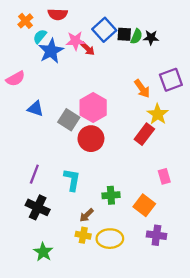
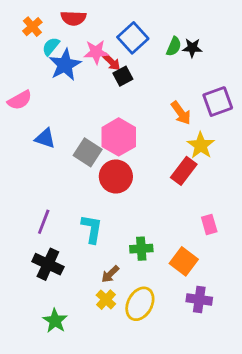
black square: (124, 34) -> (123, 76), moved, turned -32
yellow cross: (83, 235) -> (106, 300), turned 32
yellow ellipse: (110, 239) -> (140, 304), turned -60

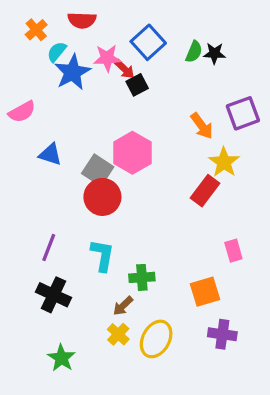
red circle: (116, 177) -> (102, 197), moved
green cross: (141, 249) -> (142, 277), moved
orange square: (184, 261) -> (205, 292), turned 36

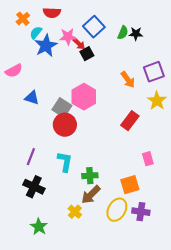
yellow star: (224, 162) -> (157, 101), moved
brown arrow: (123, 306) -> (91, 195), moved, size x1.5
yellow ellipse: (156, 339) -> (117, 210), moved

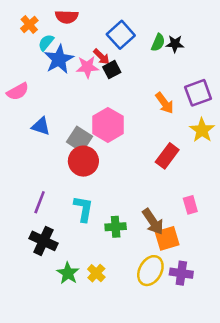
pink star: (68, 37) -> (87, 67), moved
brown arrow: (91, 195) -> (153, 222), moved, turned -80
green star: (39, 227) -> (68, 273), moved

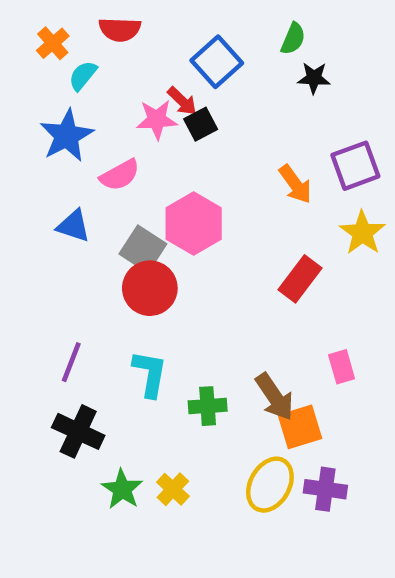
green semicircle: (158, 43) -> (293, 39), moved
blue star: (59, 59) -> (67, 136), moved
pink semicircle: (18, 91) -> (120, 175), moved

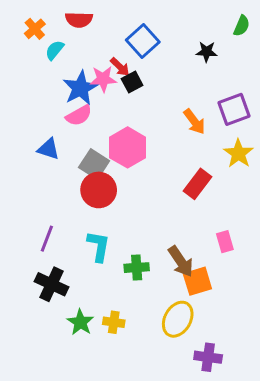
green semicircle: (293, 39) -> (242, 26), moved
blue star: (67, 136) -> (80, 88), moved
yellow cross: (173, 489) -> (114, 322), turned -35
purple cross: (325, 489) -> (208, 357), moved

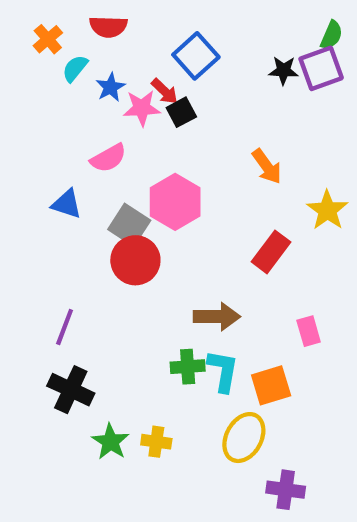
blue star: (80, 88) -> (110, 87), moved, size x0.6
purple square: (234, 109) -> (321, 68), moved
cyan L-shape: (99, 246) -> (223, 371), moved
brown arrow: (181, 261) -> (217, 317), moved, turned -56

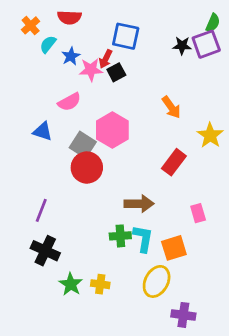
blue square: (196, 56) -> (126, 36), turned -36
red arrow: (165, 91) -> (106, 59), turned 72

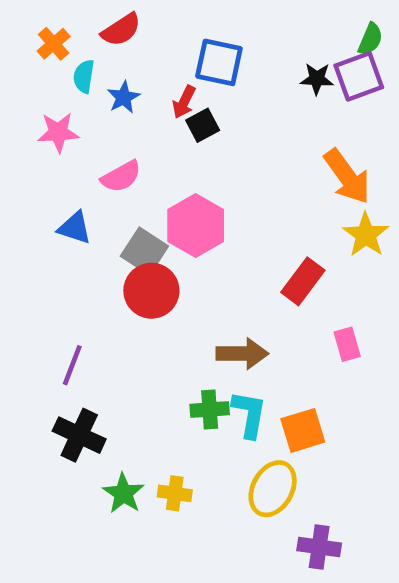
red semicircle: (69, 17) -> (121, 30), turned -35
cyan semicircle: (48, 44) -> (84, 76), turned -30
pink star: (91, 70) -> (58, 132), moved
orange arrow: (171, 107) -> (347, 177), moved, size x1.4
pink rectangle: (198, 213) -> (347, 344), moved

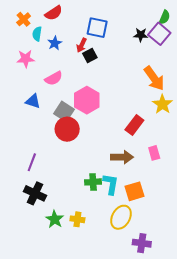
purple square: (359, 76) -> (159, 34), turned -30
brown arrow: (242, 354) -> (122, 157), moved

